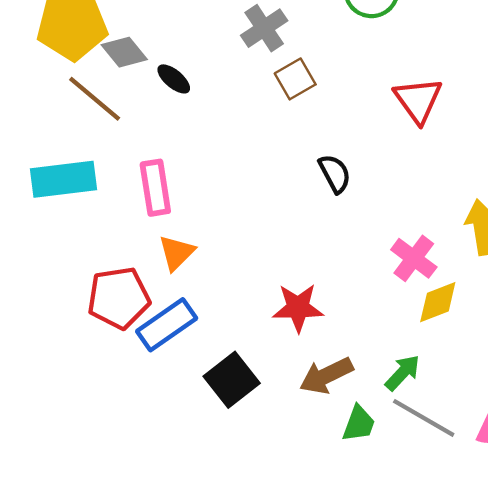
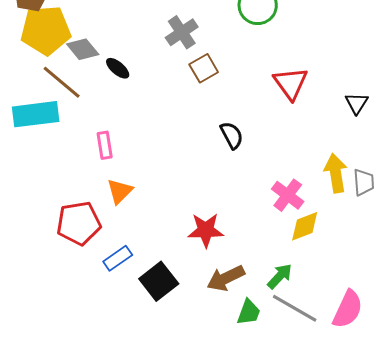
cyan rectangle: (64, 179) -> (36, 114), moved
pink rectangle: (155, 188) -> (105, 145), size x0.7
blue rectangle: (167, 325) -> (118, 258), moved, size x0.7

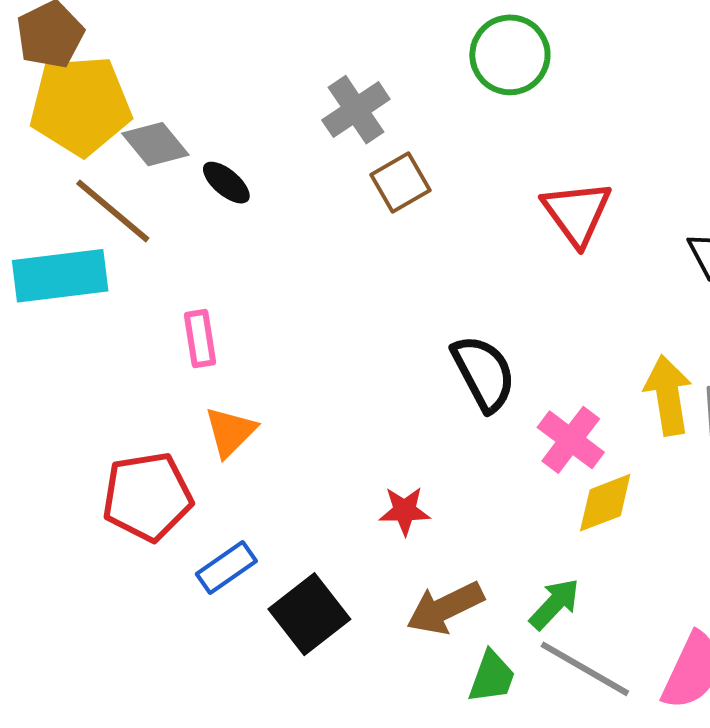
black semicircle: (232, 135) -> (484, 373), moved, size x1.4
red star: (206, 230) -> (405, 511), size x0.7

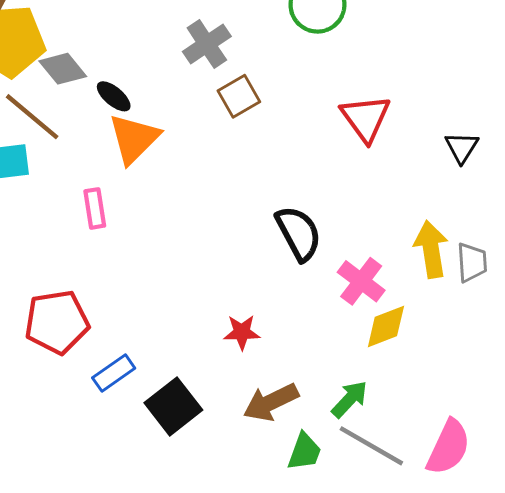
orange triangle: (230, 432) -> (134, 139), moved, size x1.4

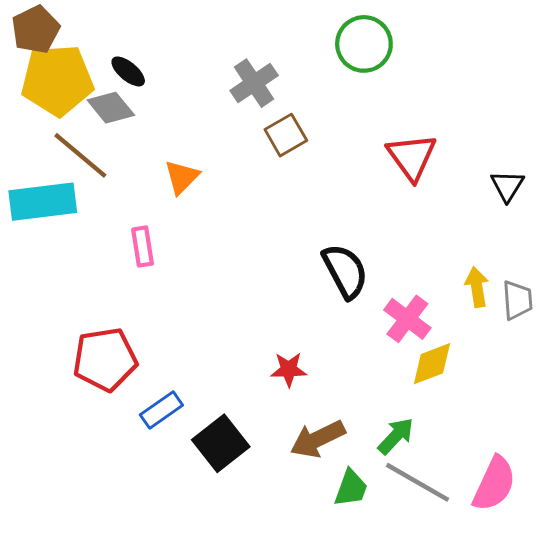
black ellipse: (114, 96) -> (128, 71), moved
orange triangle: (134, 139) -> (182, 177), size x0.7
yellow arrow: (431, 249) -> (477, 287), size x0.7

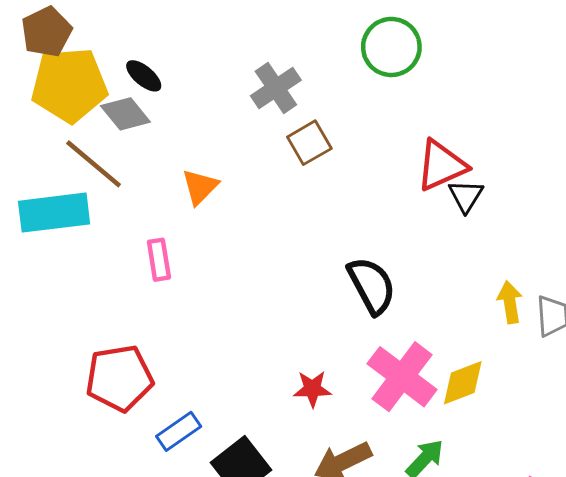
red triangle: (412, 157) -> (441, 165), turned 42
black triangle: (507, 186) -> (466, 196), moved
pink cross: (407, 319) -> (402, 377), moved, size x1.4

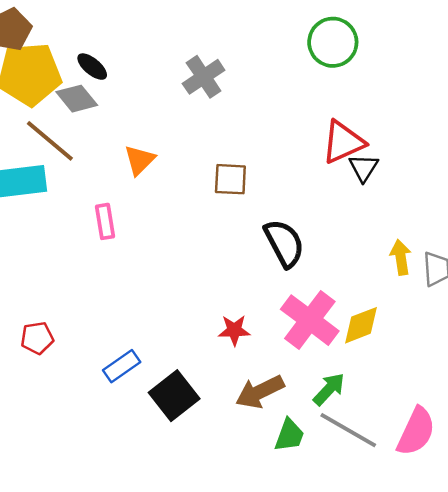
green circle: (391, 47) -> (333, 42), moved
brown square: (309, 143) -> (230, 179), moved, turned 33
red pentagon: (119, 378) -> (37, 338), moved, size x0.6

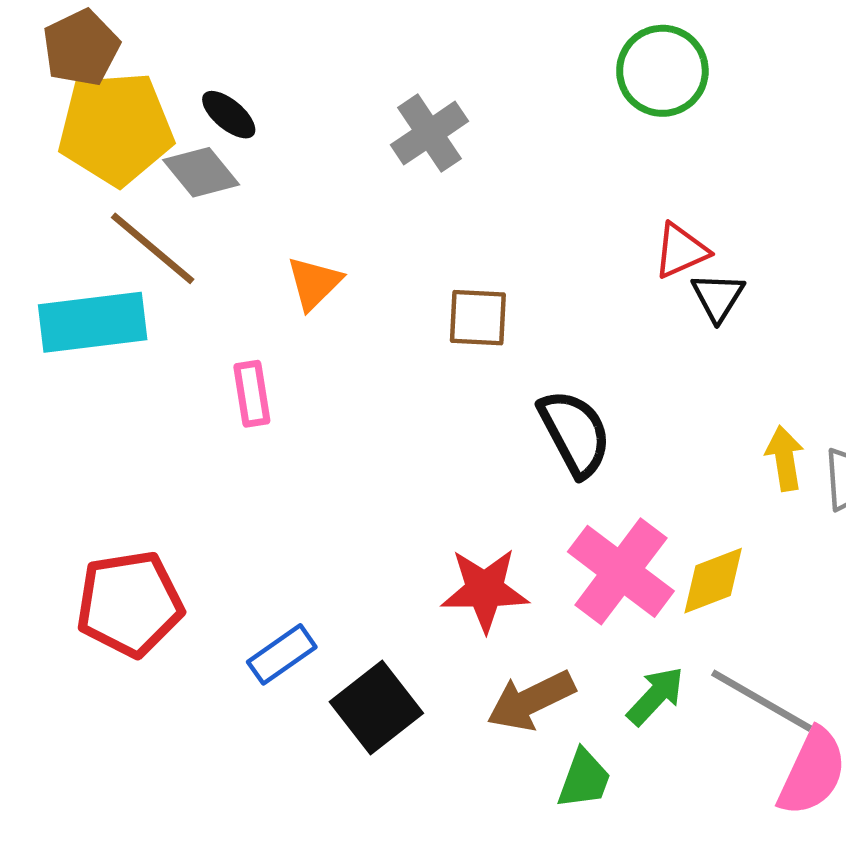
red triangle: (343, 142) -> (681, 251), size x0.7
red star: (234, 330) -> (485, 590), size x1.5
red pentagon: (37, 338) -> (130, 604), size x1.8
gray line: (348, 430) -> (762, 701), moved

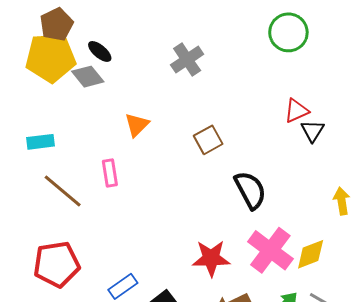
brown pentagon: (81, 48) -> (57, 24), moved
brown line: (153, 248) -> (63, 191), moved
brown square: (478, 318) -> (208, 140), turned -32
cyan rectangle: (93, 322) -> (41, 142), size x0.6

